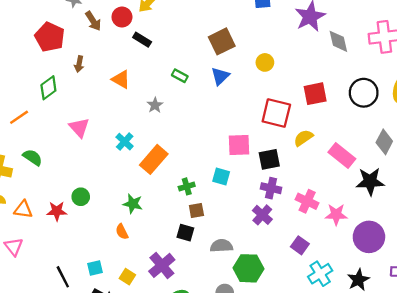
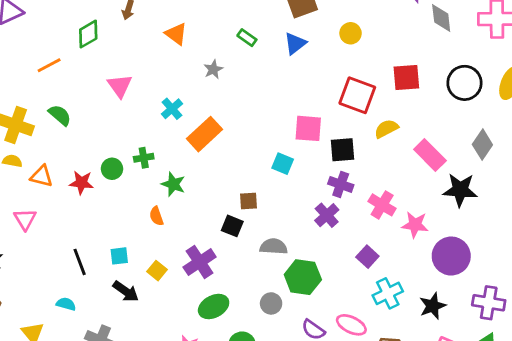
green cross: (187, 186) -> (144, 158), moved

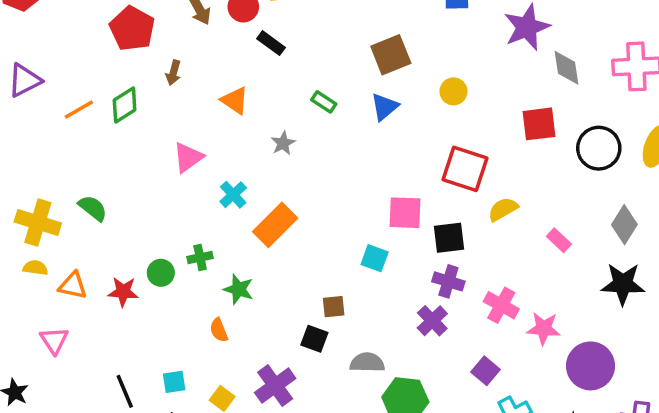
orange line: (49, 65) -> (79, 110), moved
red square: (406, 78) -> (539, 124), moved
pink triangle: (120, 86) -> (188, 157), moved, turned 32
pink rectangle: (430, 155) -> (559, 240), size x0.6
black star: (460, 190) -> (623, 284), moved

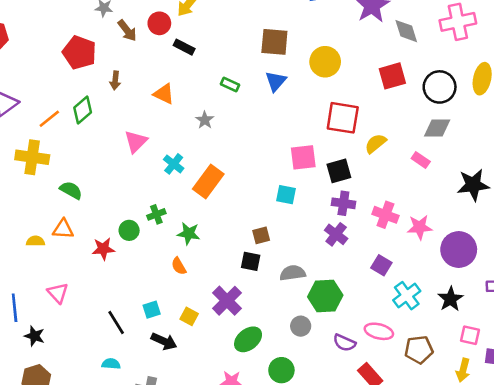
brown square: (391, 55) -> (274, 42), turned 36
yellow circle: (453, 91) -> (325, 62), size x1.5
yellow cross: (38, 223) -> (32, 157), moved
gray diamond: (624, 225) -> (437, 128), moved, turned 68
orange triangle: (73, 286) -> (63, 229), moved

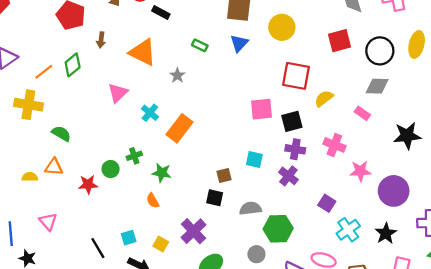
orange triangle: (164, 94) -> (143, 52), size x1.5
cyan square: (286, 195) -> (254, 159), moved
pink cross: (385, 215) -> (334, 145), moved

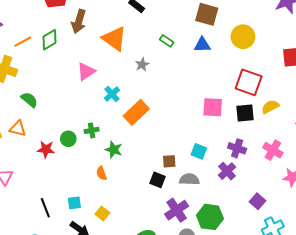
brown arrow: (101, 40) -> (79, 21), size x1.6
blue triangle: (239, 43) -> (202, 45), turned 36
black square: (292, 121) -> (245, 113), moved
gray semicircle: (250, 208) -> (189, 179), moved
purple cross: (194, 231) -> (177, 210), moved

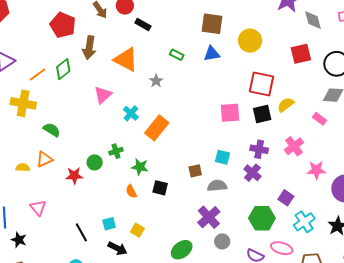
orange triangle: (18, 129) -> (44, 159), turned -30
pink cross: (273, 150) -> (294, 146), turned 30
black square: (157, 180) -> (160, 188), moved
green hexagon: (210, 217) -> (262, 218), moved

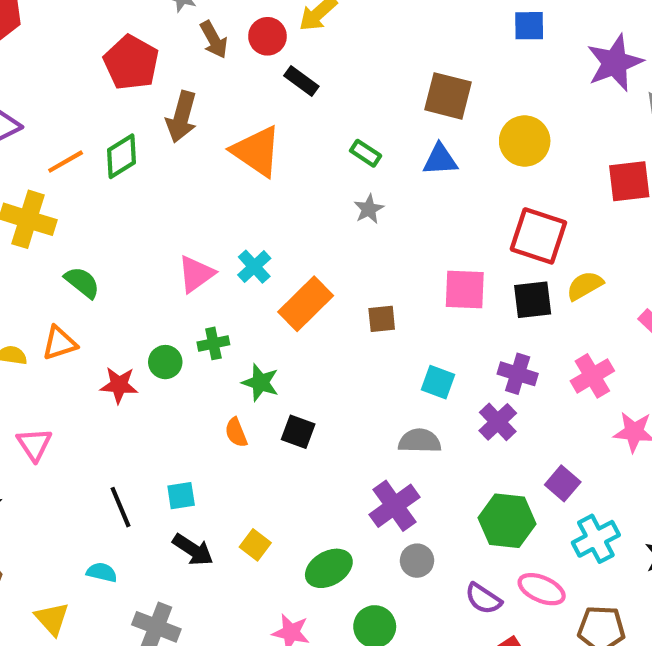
gray star: (156, 81) -> (369, 209), moved
pink triangle: (103, 95) -> (196, 274), moved
brown square: (195, 171) -> (382, 319), moved
yellow square: (137, 230) -> (255, 545), moved

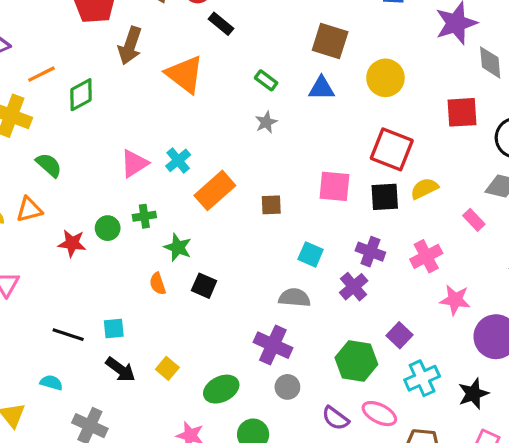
green diamond: (121, 156) -> (81, 95), moved
purple cross: (394, 506) -> (273, 345), turned -33
black line: (121, 507) -> (68, 335), turned -52

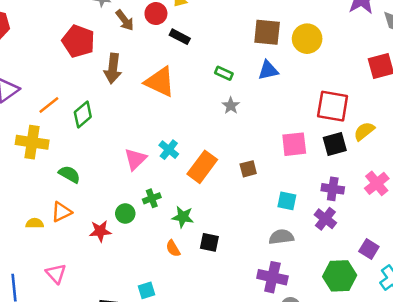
yellow circle: (385, 78) -> (307, 39), moved

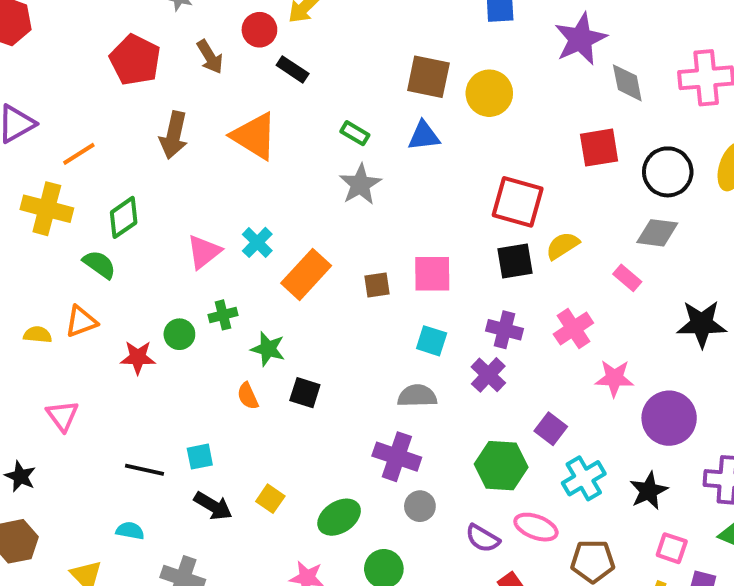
brown arrow: (125, 20) -> (210, 57), moved
brown arrow: (113, 68) -> (174, 135), moved
gray star: (231, 106) -> (360, 184), size x1.5
green diamond: (83, 115) -> (124, 217), moved
pink square: (294, 144) -> (432, 274), moved

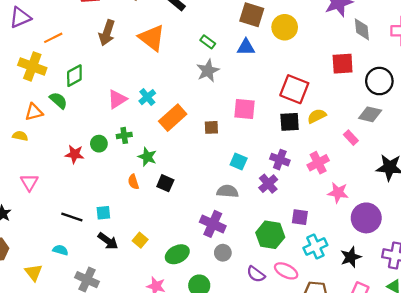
pink square: (432, 274) -> (244, 109), moved
orange triangle: (81, 321) -> (34, 112), moved
purple square: (551, 429) -> (300, 217), turned -35

